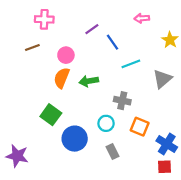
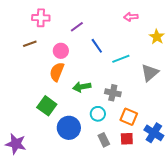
purple line: (92, 29) -> (77, 27), moved
blue line: (113, 42) -> (97, 46), moved
green arrow: (89, 81) -> (82, 87), moved
red square: (165, 167) -> (127, 139), moved

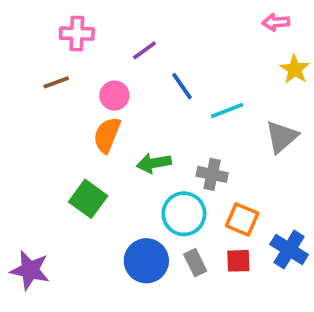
pink arrow: (131, 17) -> (276, 22), moved
cyan circle: (98, 114) -> (184, 214), size x1.5
blue circle: (69, 128) -> (146, 261), moved

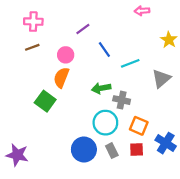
pink arrow: (276, 22) -> (142, 11), moved
pink cross: (77, 34) -> (33, 22), moved
green arrow: (154, 163) -> (101, 88), moved
green square: (88, 199) -> (45, 101), moved

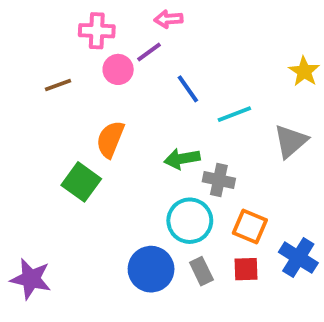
pink arrow: (142, 11) -> (168, 19), moved
pink cross: (33, 22) -> (97, 31), moved
pink circle: (66, 55) -> (118, 69), moved

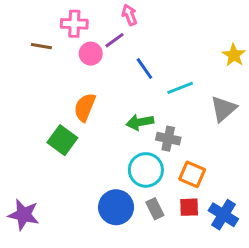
pink arrow: (168, 19) -> (129, 15), turned 72
brown line: (58, 85) -> (41, 46), moved, turned 30
blue cross: (298, 258) -> (223, 215), moved

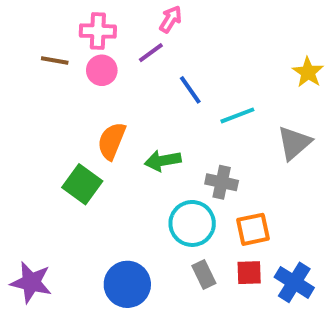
pink arrow: (129, 15) -> (171, 19), turned 54
pink circle: (91, 54) -> (102, 70), moved
green arrow: (140, 122) -> (163, 161), moved
orange square: (192, 174) -> (253, 229), turned -35
blue circle: (116, 207) -> (127, 284), moved

